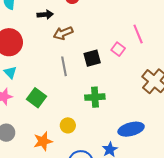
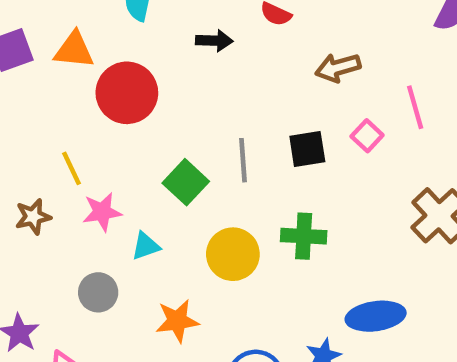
brown arrow: (63, 33) -> (338, 68), moved
cyan triangle: (10, 72) -> (146, 246), moved, turned 48
green square: (36, 98) -> (186, 182), moved
yellow circle: (68, 125) -> (233, 254), moved, size x1.5

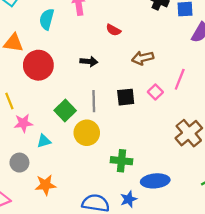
black arrow: (214, 41) -> (89, 62), moved
pink line: (415, 107) -> (180, 79), turned 35
green cross: (304, 236) -> (121, 161), moved
yellow circle: (233, 254) -> (87, 133), moved
orange star: (177, 321) -> (45, 185), moved

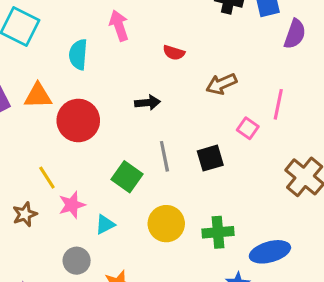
black square: (126, 97) -> (210, 158), moved
yellow circle: (87, 133) -> (166, 224), moved

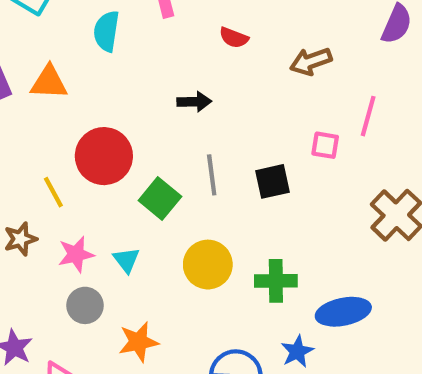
brown arrow: (221, 84) -> (311, 61), moved
red circle: (78, 120) -> (104, 156), moved
pink square: (248, 128) -> (325, 145), turned -30
pink star: (72, 205) -> (76, 254), moved
cyan triangle: (105, 224) -> (126, 260), turned -45

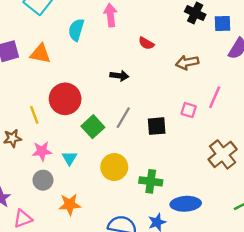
gray line: (212, 175) -> (123, 118), turned 30

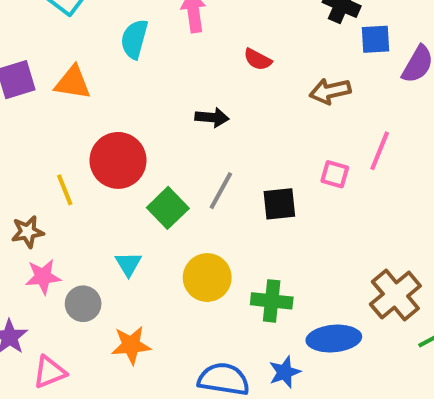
blue square: (222, 23) -> (376, 39), moved
pink star: (42, 151) -> (43, 277), moved
brown cross: (223, 154) -> (395, 295), moved

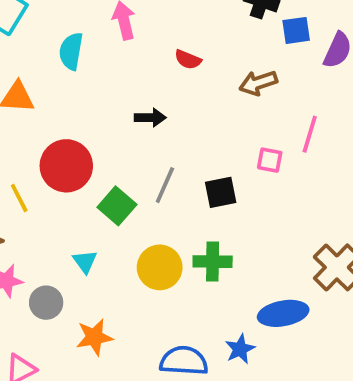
green cross: (272, 301) -> (213, 262), moved

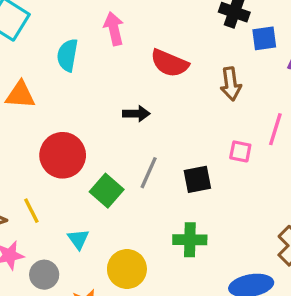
red semicircle: (188, 60) -> (169, 63), size x1.6
brown arrow: (258, 83) -> (231, 84), turned -80
yellow line: (19, 198) -> (31, 211), moved
yellow circle: (160, 267) -> (127, 269), moved

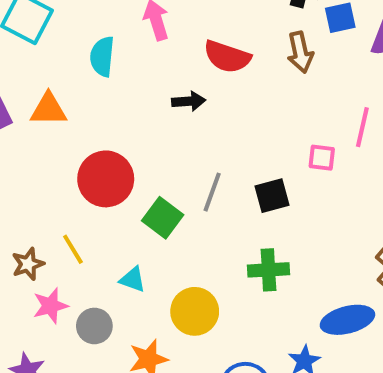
brown arrow: (231, 84) -> (300, 52), moved
black arrow: (136, 114) -> (189, 101), moved
cyan triangle: (78, 239) -> (133, 279), turned -30

